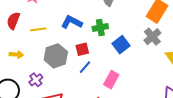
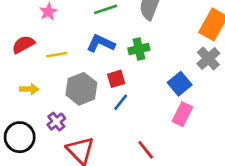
red semicircle: (13, 21) -> (23, 44), turned 42
blue square: (121, 45) -> (180, 84), moved
pink rectangle: (111, 80) -> (182, 114), moved

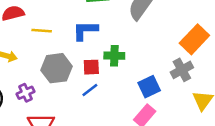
blue L-shape: (101, 43) -> (85, 31), turned -40
green cross: (139, 49) -> (114, 56), moved

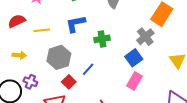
red square: (91, 67) -> (69, 82), moved, turned -32
gray cross: (182, 70) -> (145, 37), moved
purple cross: (25, 93) -> (30, 82), moved, turned -32

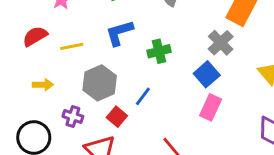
purple cross: (30, 82) -> (73, 116), moved

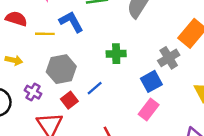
blue L-shape: (119, 33) -> (71, 22), moved, turned 65
red semicircle: (35, 36) -> (16, 19), turned 35

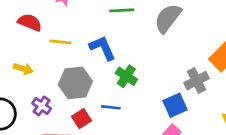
blue L-shape: (71, 22) -> (103, 48), moved
green cross: (116, 54) -> (126, 76), moved, turned 30
blue line: (95, 88) -> (111, 107), turned 42

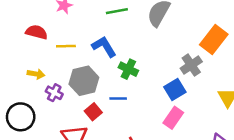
purple cross: (42, 106) -> (54, 93), moved

